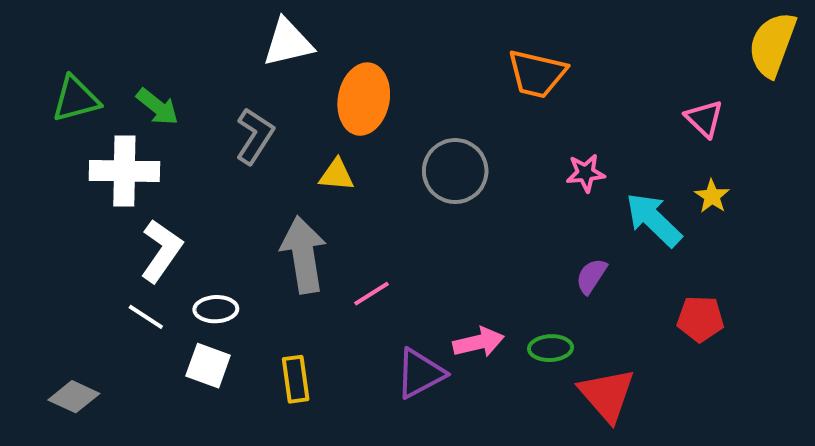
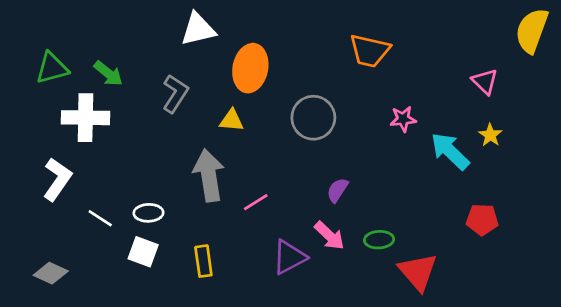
white L-shape: (161, 251) -> (57, 179), moved
purple semicircle: (591, 276) -> (337, 190), moved
pink arrow: (479, 342) -> (329, 236), turned 56

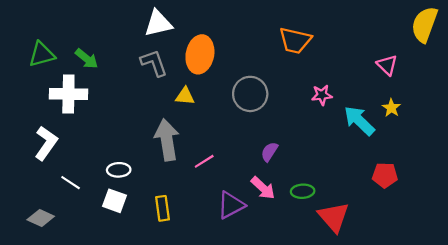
gray L-shape: (175, 94) -> (154, 63), moved, turned -52
white line: (100, 218) -> (71, 183), moved

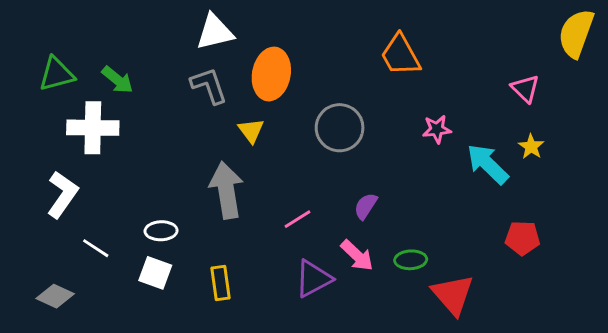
orange trapezoid: (295, 40) -> (401, 55), turned 48
yellow triangle: (185, 96) -> (251, 131), turned 48
pink line: (204, 161) -> (297, 219), moved

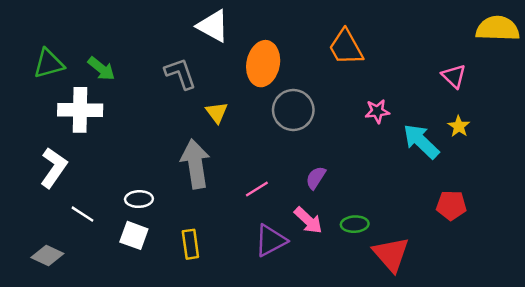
white triangle: (215, 32) -> (213, 26), moved, turned 42
yellow semicircle: (576, 33) -> (498, 28), turned 72
orange ellipse: (271, 74) -> (263, 64), moved

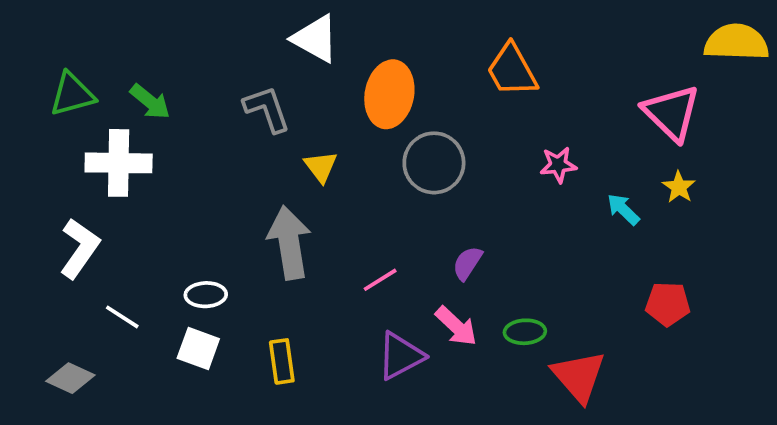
pink triangle: (454, 76) -> (671, 113), size x1.6
cyan arrow: (421, 141) -> (623, 209), size x0.6

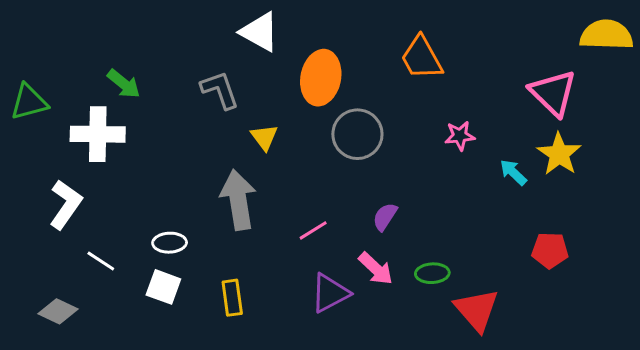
green triangle: (72, 94) -> (29, 102), moved
yellow star: (679, 187) -> (559, 154), size x1.6

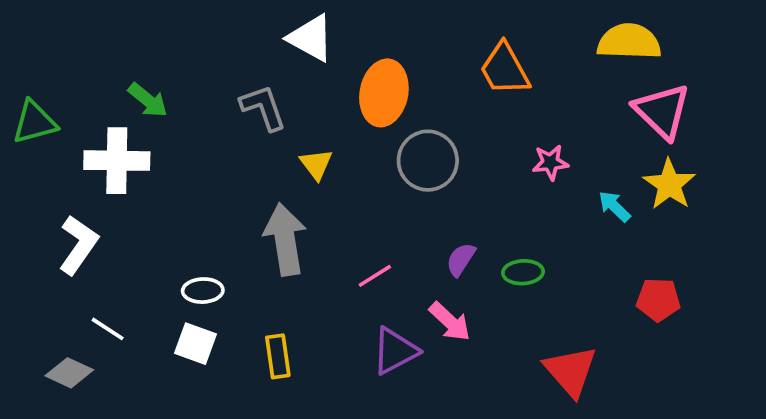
yellow semicircle: (606, 35) -> (629, 42), moved
white line: (101, 261) -> (108, 329), moved
green ellipse: (432, 273) -> (523, 272), moved

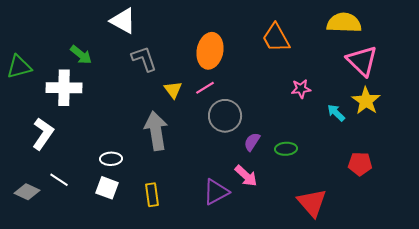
white triangle: (311, 38) -> (123, 21), moved
gray circle: (428, 161) -> (225, 116), moved
pink line: (375, 276) -> (205, 88), moved
gray diamond: (69, 373) -> (27, 192), moved

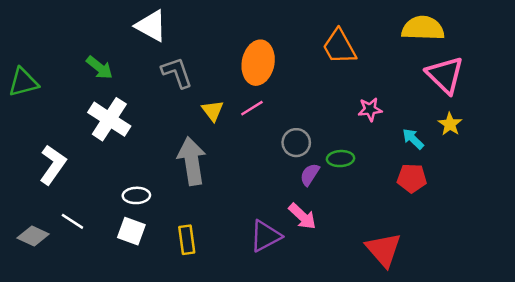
white cross: (64, 88) -> (109, 119), moved, turned 32
yellow star: (366, 101) -> (450, 124), size x0.7
gray circle: (225, 116) -> (296, 143), moved, size x0.7
green ellipse: (286, 149) -> (341, 159), moved
red pentagon: (360, 164) -> (412, 178), moved

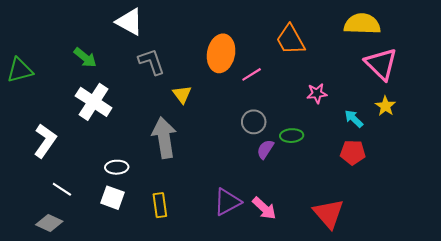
pink line: (252, 108) -> (252, 74), moved
pink arrow: (302, 216) -> (264, 208), moved
gray diamond: (33, 236) -> (49, 223), moved

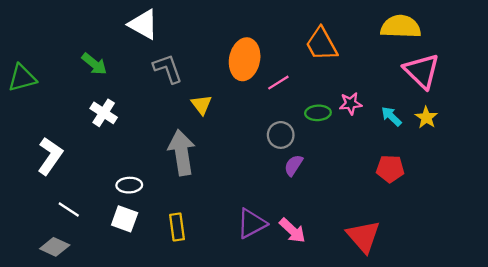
white cross: (94, 102) -> (104, 113), size x0.7
cyan arrow: (354, 119) -> (391, 116), moved
green ellipse: (292, 136) -> (318, 113), moved

